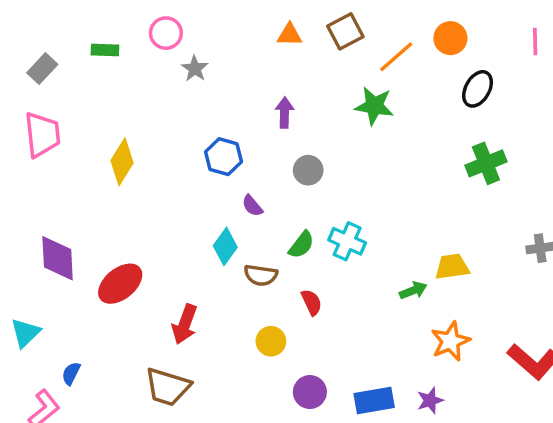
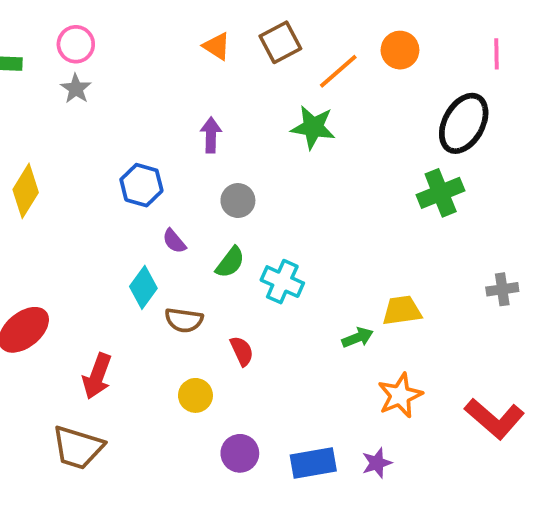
orange triangle: (290, 35) -> (217, 46), turned 32
gray star: (195, 69) -> (76, 89), moved
black ellipse: (478, 89) -> (464, 123), moved, size x1.4
green semicircle: (301, 245) -> (230, 262), moved

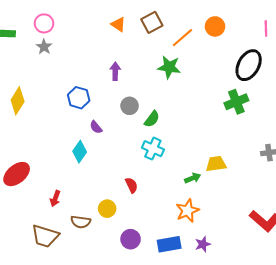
green semicircle: (230, 262) -> (152, 119), moved
brown semicircle: (184, 320) -> (81, 222), moved
red arrow: (97, 376) -> (55, 198), size x0.7
orange star: (400, 395) -> (188, 211), moved

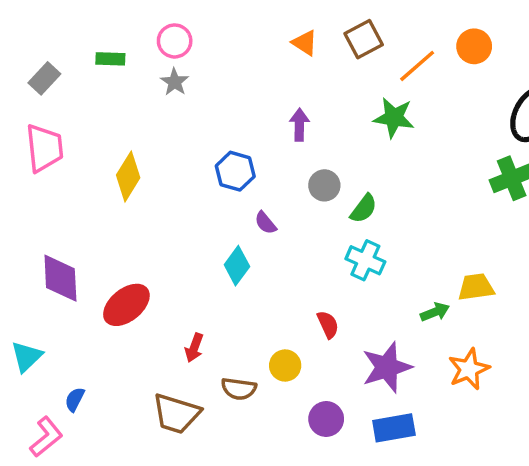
orange star: (188, 211) -> (469, 369), moved
purple star: (203, 244) -> (387, 367), moved, size x1.8

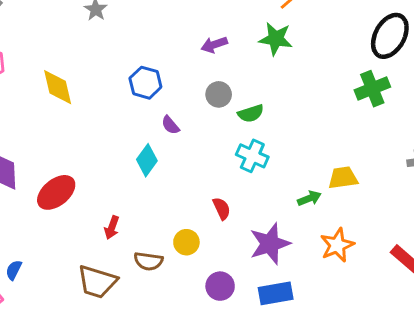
purple arrow: (299, 125) -> (214, 45), moved, turned -110
yellow diamond: (128, 176) -> (58, 87), turned -45
green semicircle: (364, 209) -> (251, 113), turned 35

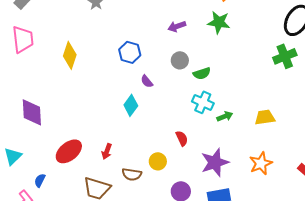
yellow diamond: (58, 87) -> (70, 55), turned 32
red ellipse: (56, 192) -> (69, 151), moved
green arrow: (309, 198) -> (225, 116), moved

